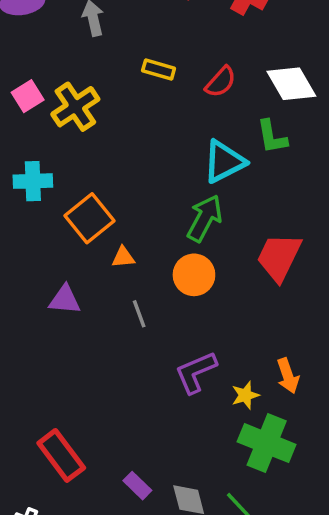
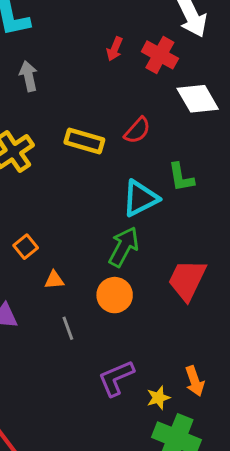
yellow rectangle: (159, 70) -> (84, 141), moved, size x1.4
white diamond: (291, 84) -> (198, 99), moved
orange square: (90, 218) -> (26, 247), size x0.6

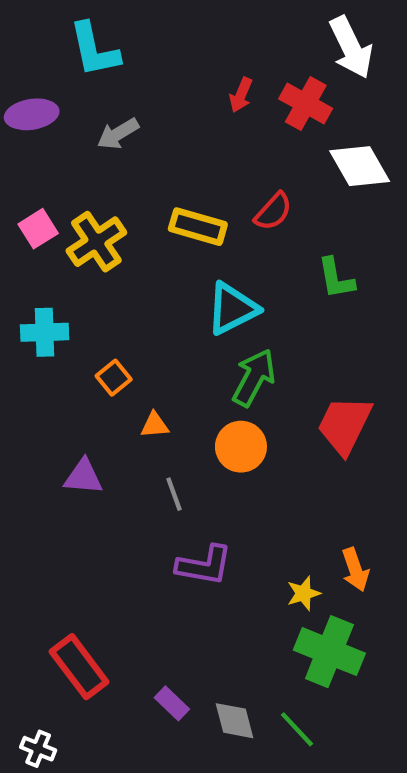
gray arrow: (29, 76) -> (118, 134), turned -108
cyan triangle: (140, 198) -> (232, 309), moved
purple L-shape: (116, 378) -> (204, 565), moved, turned -147

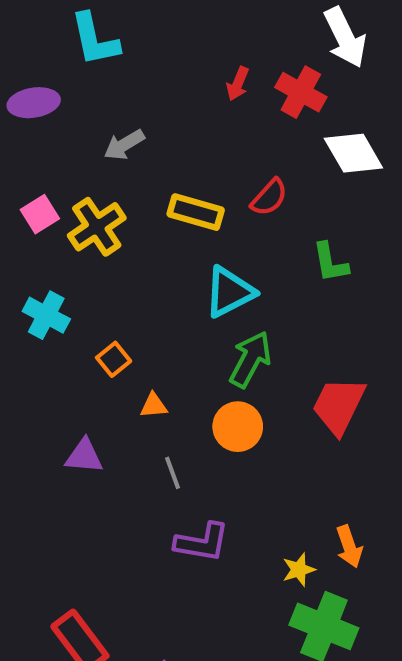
gray arrow: (118, 134) -> (124, 145), moved
cyan cross: (45, 332) -> (46, 315), turned 30

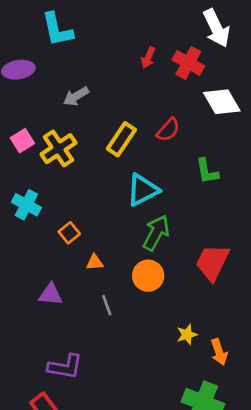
yellow rectangle: (196, 212) -> (121, 139), turned -72
purple L-shape: (202, 542) -> (65, 367), moved
yellow star: (299, 570) -> (187, 335), moved

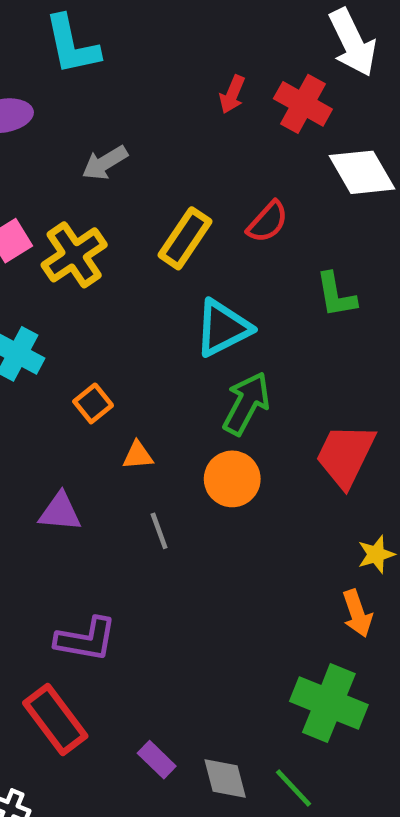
yellow star: (187, 335) -> (376, 554), moved

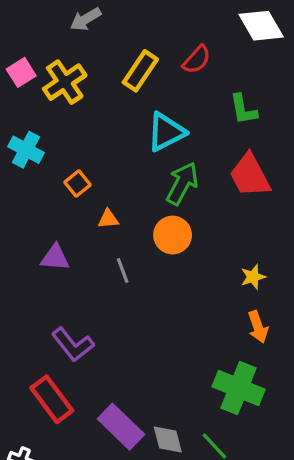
red trapezoid: (345, 455) -> (250, 175), moved, turned -54
yellow star: (376, 554) -> (253, 277), moved
purple L-shape: (86, 639) -> (73, 345), turned 42
purple rectangle: (157, 760) -> (121, 427), size x1.8

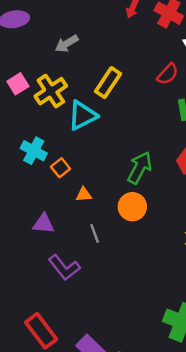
red semicircle: (197, 60) -> (168, 74), moved
cyan triangle: (166, 132) -> (82, 115), moved
cyan cross: (26, 150) -> (34, 151), moved
purple L-shape: (73, 345) -> (64, 268), moved

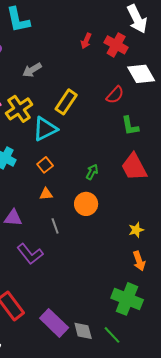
orange square: (61, 168) -> (45, 165), moved
green arrow: (140, 168) -> (92, 172), size x0.6

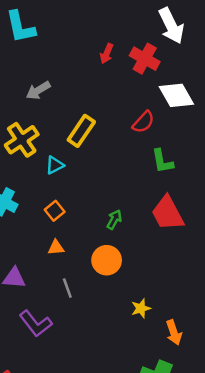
cyan triangle: (45, 129) -> (55, 165), size x0.6
yellow star: (136, 230) -> (141, 308), moved

